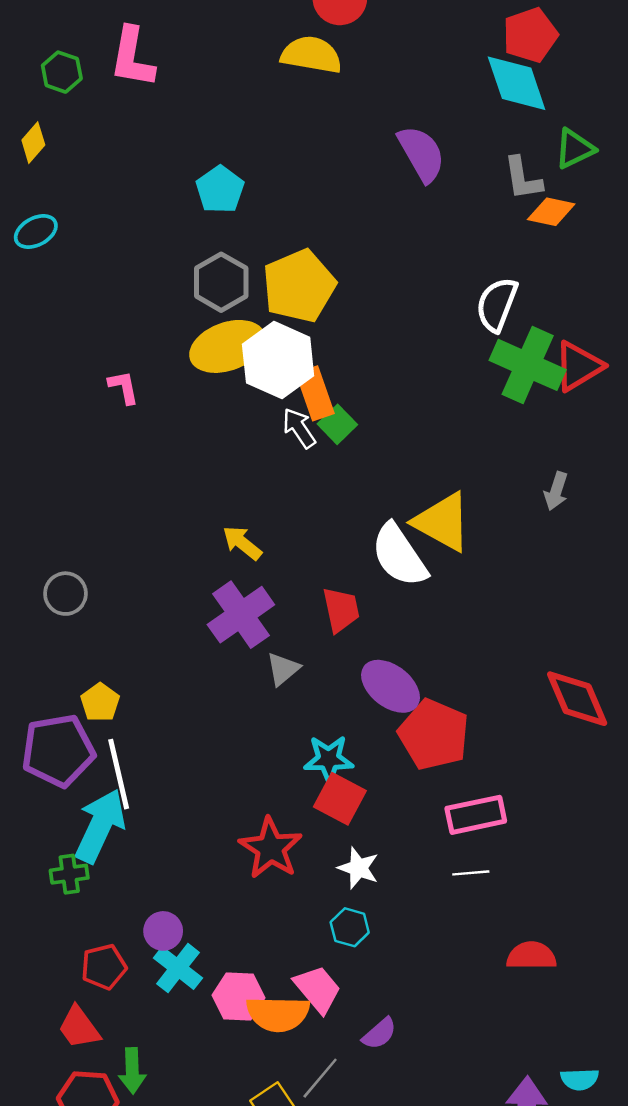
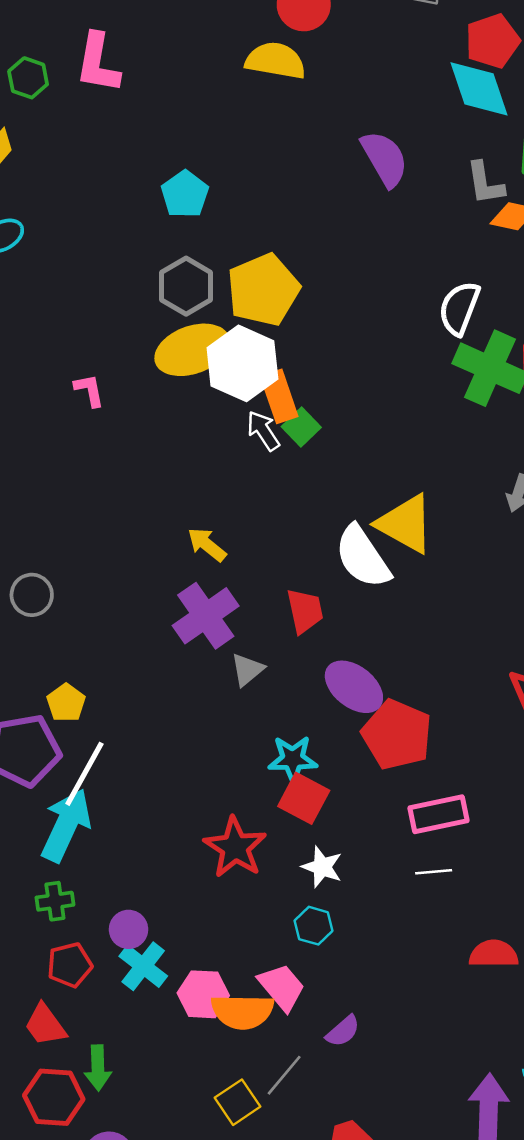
white line: (119, 774) -> (84, 774), turned 42
green cross: (69, 874) -> (55, 901), moved

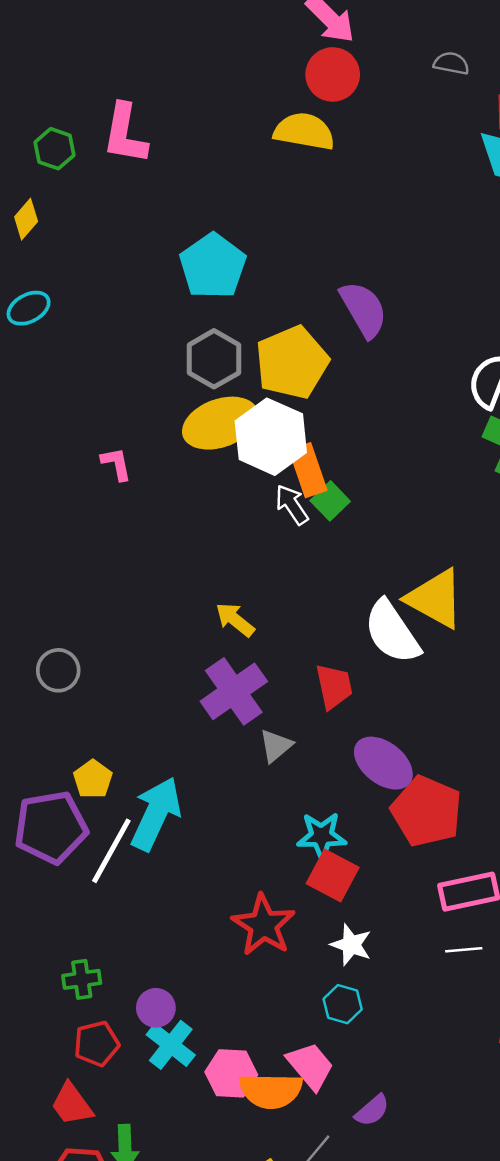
purple semicircle: (385, 159) -> (364, 309), moved
cyan pentagon: (185, 194) -> (213, 266), size x1.4
cyan arrow: (66, 825) -> (156, 814), moved

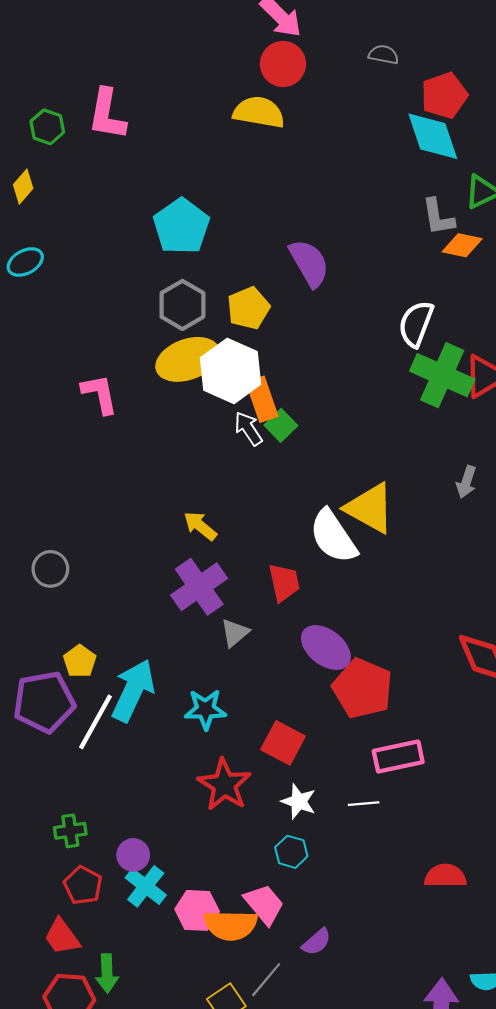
yellow pentagon: (292, 363) -> (248, 308), size x0.7
pink L-shape: (116, 464) -> (100, 394), size x1.4
cyan star: (322, 836) -> (205, 709), moved
white line: (464, 950) -> (364, 804), moved
red pentagon: (97, 1044) -> (83, 885), turned -30

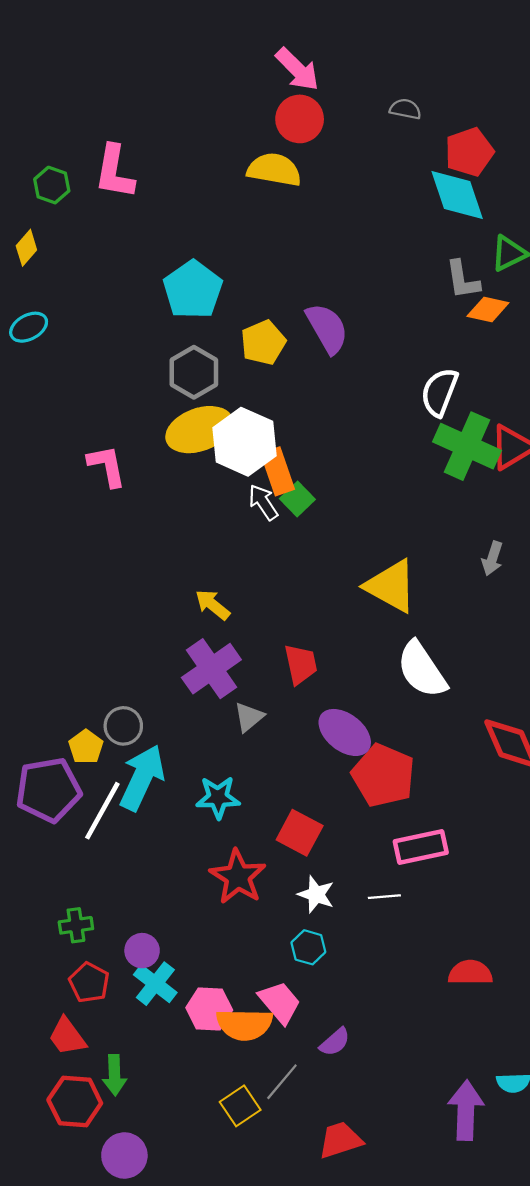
yellow pentagon: (248, 308) -> (263, 343), moved
white semicircle: (333, 536) -> (422, 670), moved
gray circle: (50, 569) -> (123, 726), moved

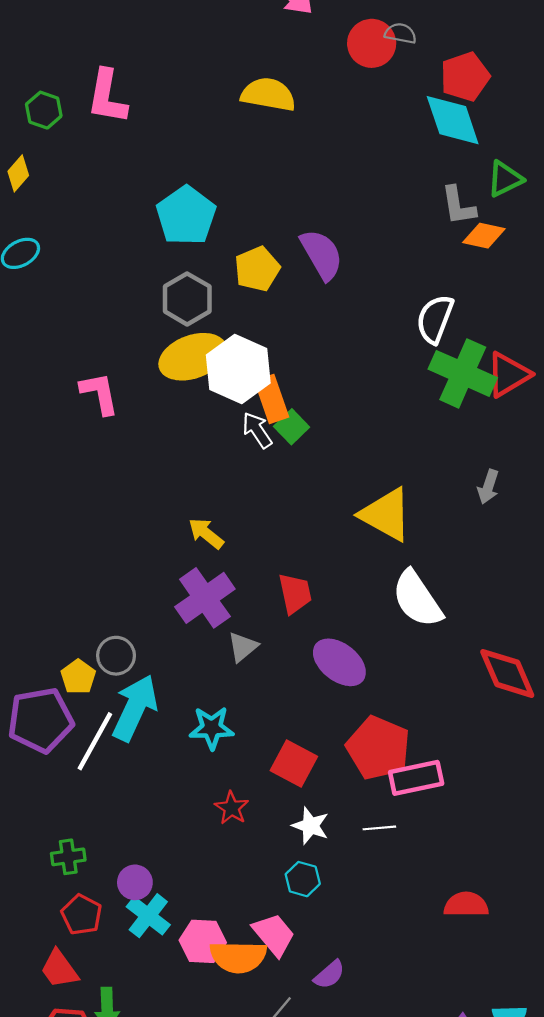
red circle: (300, 119) -> (372, 43), moved
red pentagon: (383, 775) -> (378, 748), moved
red star: (238, 877) -> (232, 808), size x0.6

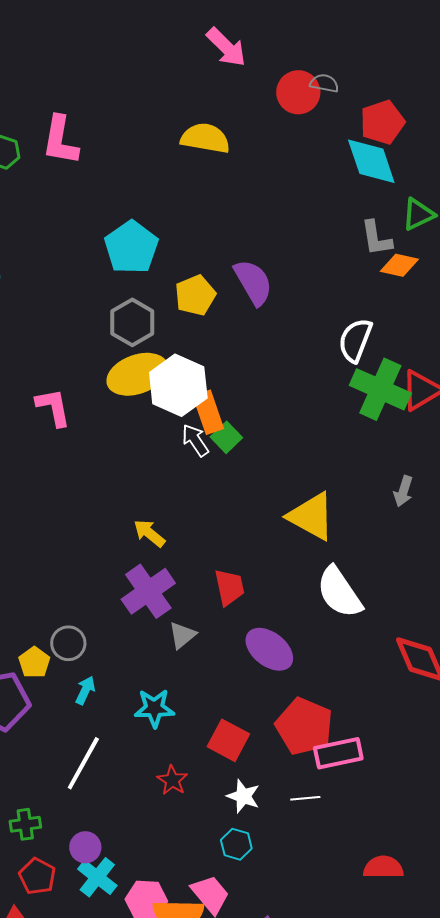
cyan arrow: (135, 708) -> (85, 690), size x0.5
white line: (95, 741) -> (83, 763), moved

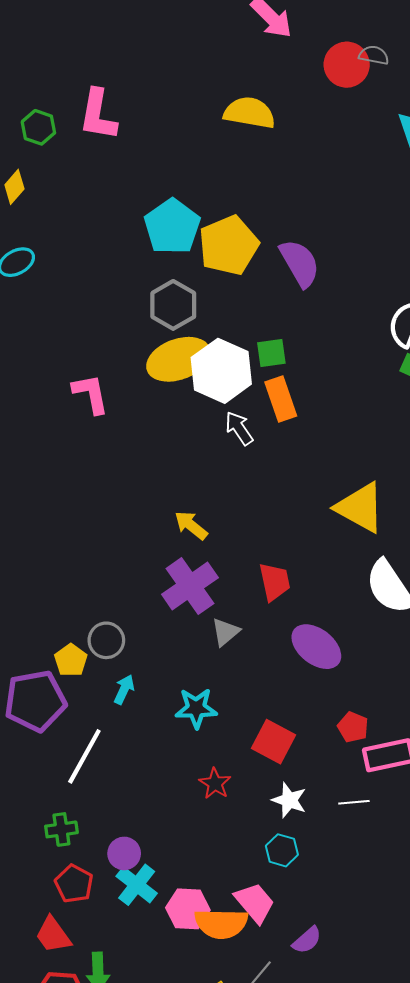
yellow pentagon: (195, 295) -> (229, 245), moved, size x1.4
orange rectangle: (208, 412) -> (281, 399), moved
green square: (226, 437) -> (271, 353), moved, turned 36
red pentagon: (304, 726) -> (353, 727), size x0.5
white line: (83, 763) -> (84, 756), moved

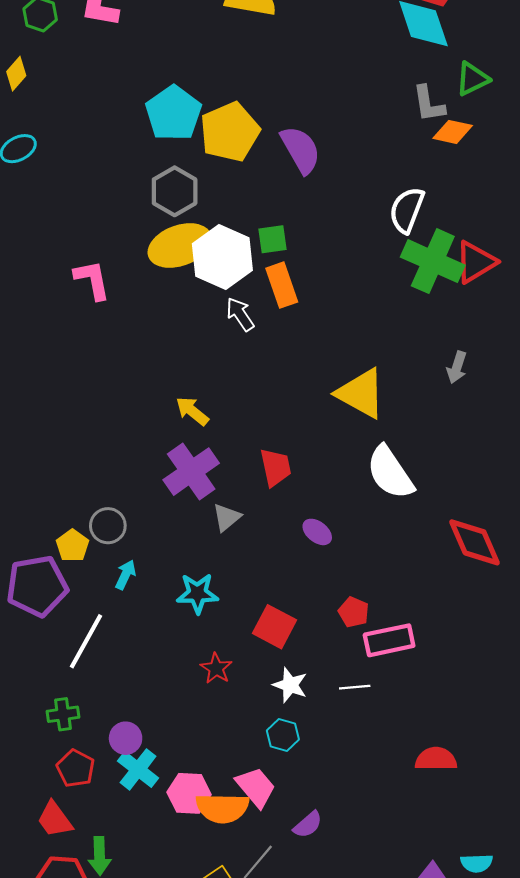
purple ellipse: (316, 647) -> (317, 532), size x0.6

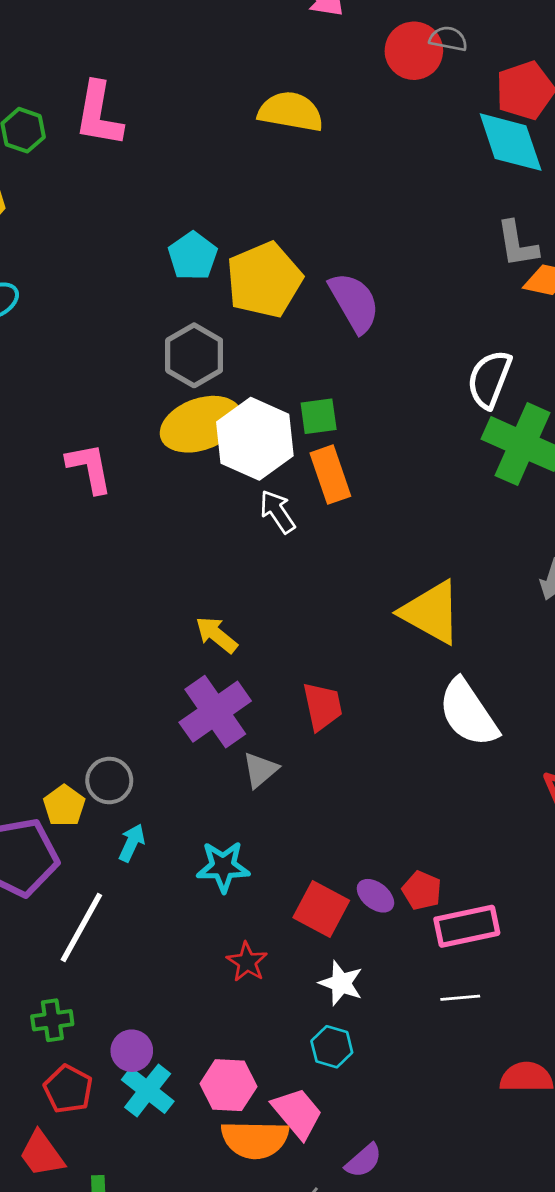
cyan pentagon: (173, 113) -> (193, 256), size x0.7
purple ellipse: (317, 532) -> (375, 896), moved
white line: (355, 687) -> (460, 998), moved
pink hexagon: (189, 793) -> (228, 1085), moved

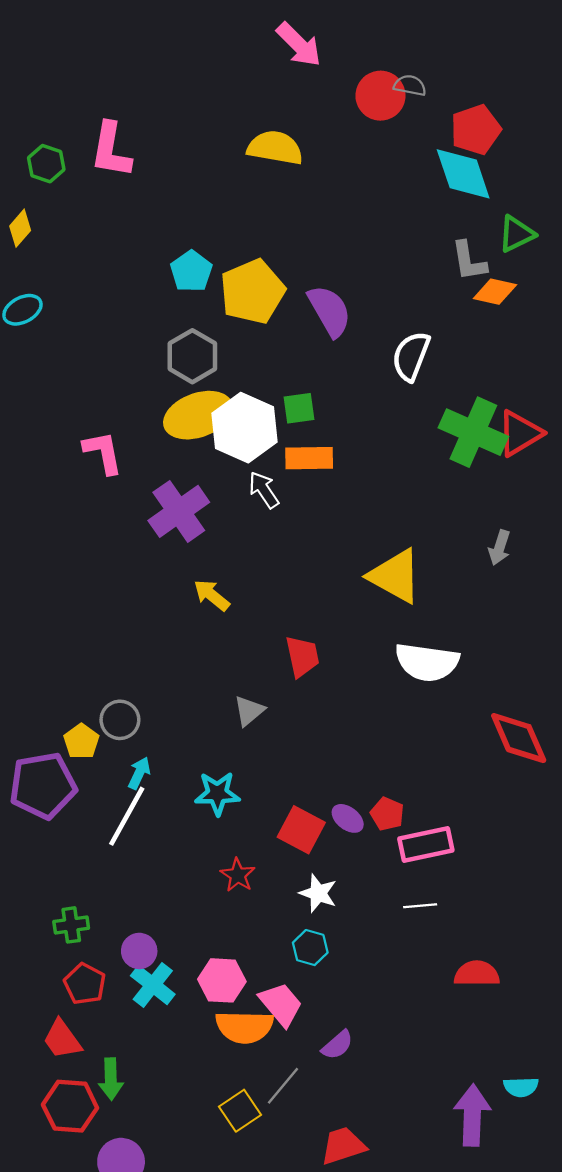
white semicircle: (489, 379) -> (411, 356), moved
orange rectangle: (330, 475) -> (309, 458), turned -72
purple cross: (215, 712) -> (179, 511), moved
white semicircle: (468, 713) -> (427, 662), turned -48
white line: (81, 928) -> (127, 816), moved

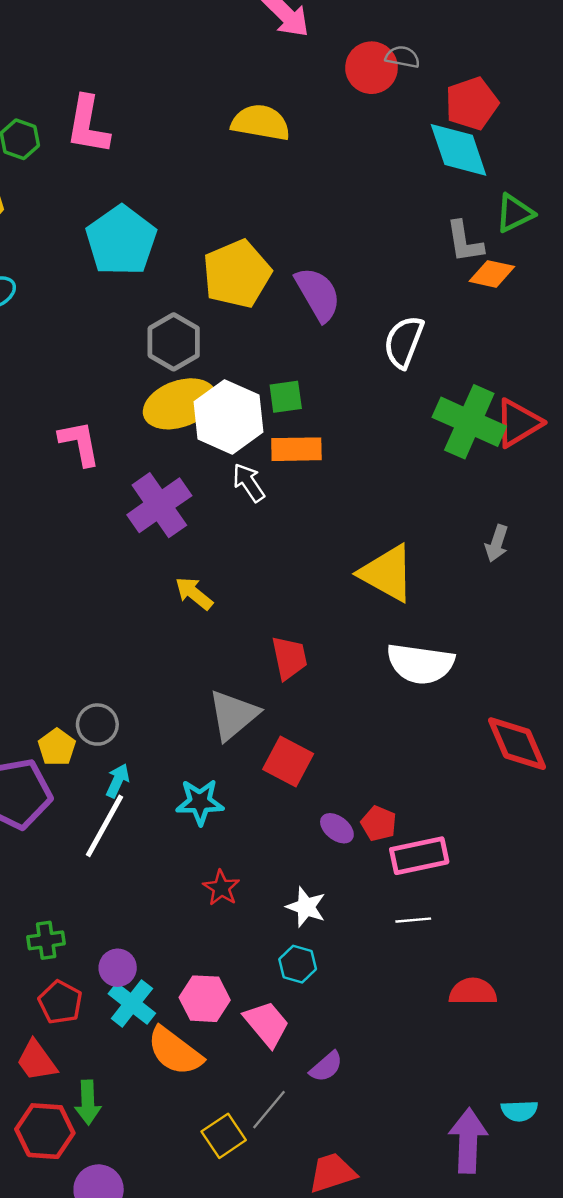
cyan pentagon: (191, 271) -> (121, 241), moved, size x1.6
gray triangle: (249, 711) -> (233, 715), size x1.6
red square: (301, 830) -> (288, 761), moved
orange semicircle: (245, 1027) -> (175, 1051), moved, turned 36

